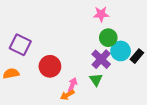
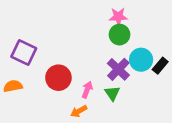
green circle: (108, 38) -> (120, 35), moved
pink arrow: (72, 85) -> (87, 90), moved

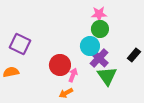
cyan circle: (141, 60) -> (90, 46), moved
red circle: (58, 78) -> (60, 65), moved
green triangle: (112, 93) -> (107, 76), moved, size x1.5

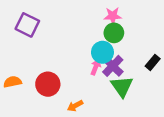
purple square: (20, 44) -> (27, 25), moved
red circle: (60, 65) -> (48, 84), moved
pink arrow: (73, 75) -> (96, 67), moved

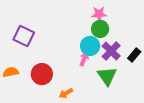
purple square: (27, 25) -> (24, 36), moved
purple cross: (113, 66) -> (111, 51), moved

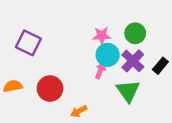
pink star: (99, 14) -> (102, 36), moved
green circle: (100, 29) -> (135, 33), moved

